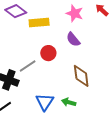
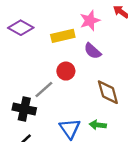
pink star: (75, 13) -> (90, 20), turned -30
yellow rectangle: (39, 22) -> (63, 36), moved

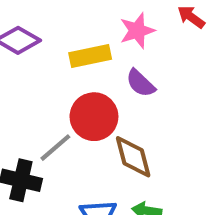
red circle: (66, 71) -> (94, 117), size x1.5
brown diamond: (108, 92) -> (133, 157), moved

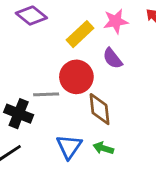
yellow rectangle: (90, 56) -> (80, 34), turned -40
gray line: (55, 148) -> (46, 94), turned 30

